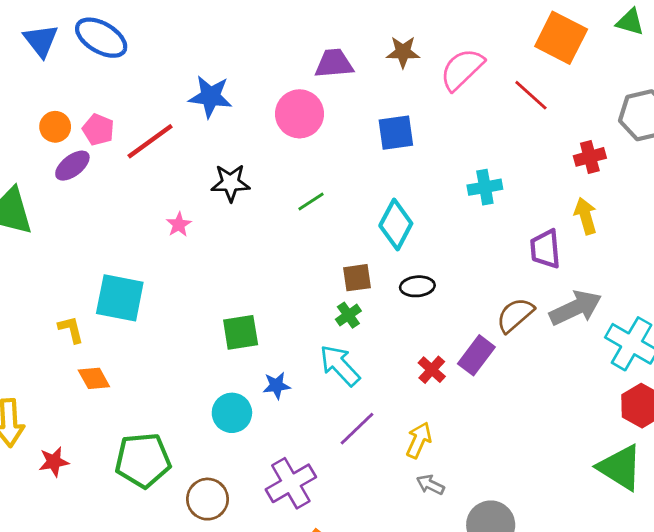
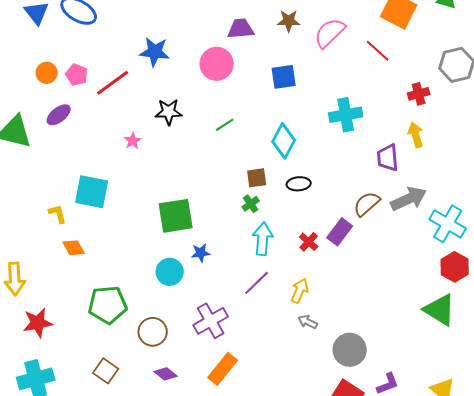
purple ellipse: (72, 166) -> (59, 115), moved
cyan cross: (485, 187) -> (346, 115), size x1.4
green square: (241, 332) -> (176, 216), size x1.4
cyan arrow: (340, 365) -> (263, 239), moved, turned 48
red star: (54, 462) -> (38, 323), moved, size x1.4

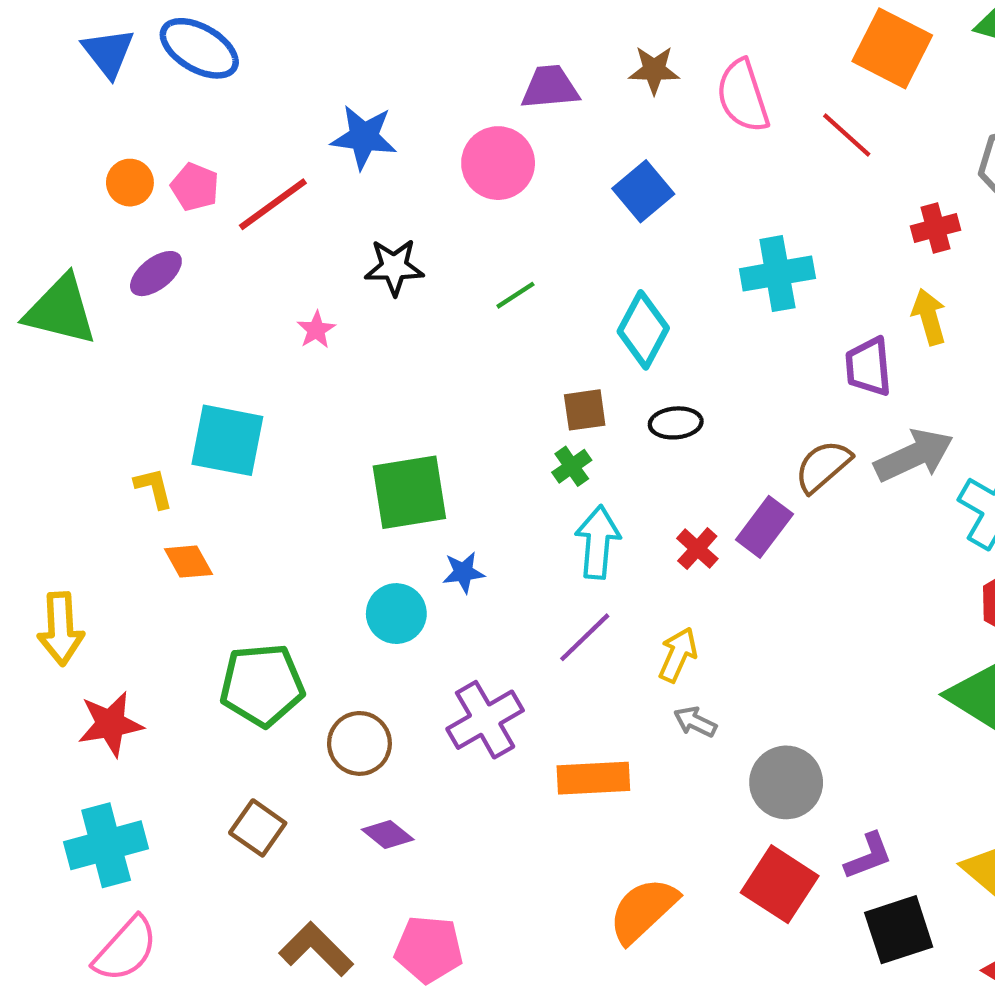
pink semicircle: (330, 33) -> (743, 96), turned -64
blue square: (284, 77) -> (643, 191), turned -32
orange rectangle: (223, 369) -> (593, 778), moved, turned 48

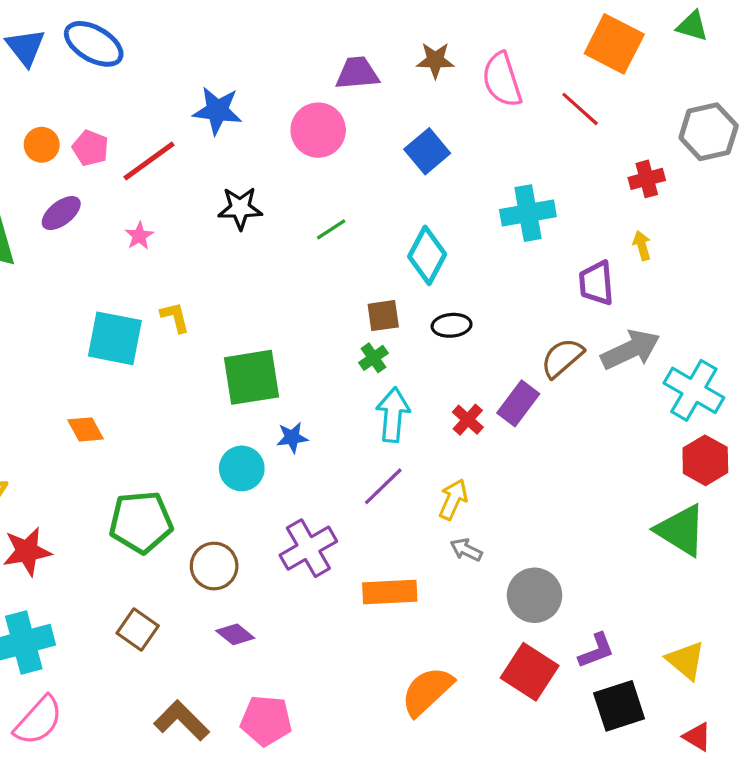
yellow arrow: (929, 317) -> (642, 246), size x0.7
pink star: (316, 330) -> (139, 236), moved
yellow L-shape: (154, 488) -> (175, 317), moved

